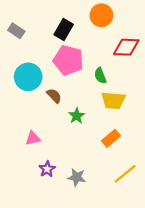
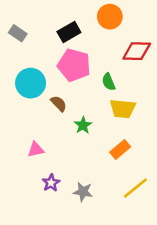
black rectangle: (64, 29) -> (69, 32), turned 30

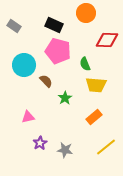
black rectangle: (69, 32) -> (54, 25), turned 54

